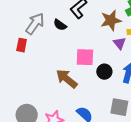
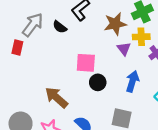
black circle: (104, 72) -> (98, 82), moved
brown arrow: (67, 79) -> (56, 98), moved

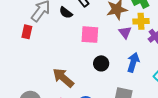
pink square: (86, 63) -> (90, 35), moved

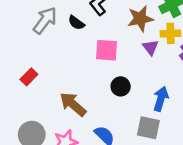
red rectangle: (27, 32) -> (29, 77), moved, turned 32
blue arrow: (133, 62) -> (161, 99), moved

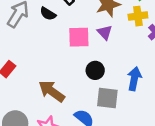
purple triangle: (150, 47) -> (105, 32), moved
gray square: (148, 128) -> (107, 98), moved

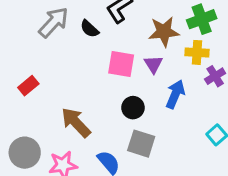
blue arrow: (134, 79) -> (175, 94), moved

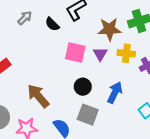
gray arrow: (54, 22) -> (25, 18), size x0.6
yellow cross: (197, 52) -> (126, 53), moved
blue arrow: (175, 94) -> (115, 92), moved

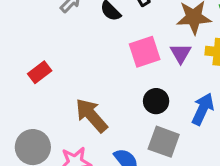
pink square: (75, 53) -> (145, 52), turned -30

